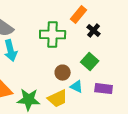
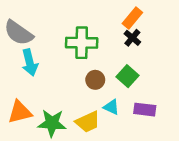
orange rectangle: (79, 15) -> (132, 18), moved
brown circle: (63, 73) -> (95, 80), moved

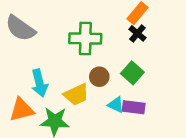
cyan arrow: (30, 63) -> (39, 83), moved
purple rectangle: (145, 110) -> (134, 107), moved
yellow trapezoid: (88, 122) -> (76, 95), moved

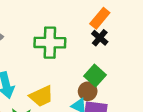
brown circle: (99, 77) -> (88, 91), moved

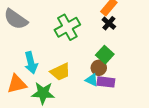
green cross: (50, 43) -> (67, 27), turned -30

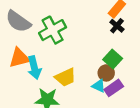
green cross: (67, 27) -> (53, 30), moved
purple rectangle: (106, 82) -> (114, 88), turned -42
orange triangle: (17, 84) -> (19, 58), moved

